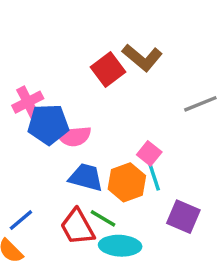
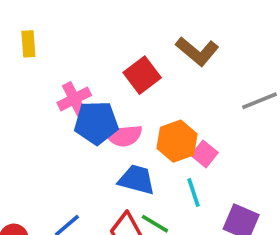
red square: (108, 70) -> (142, 75), moved
cyan line: (154, 177) -> (193, 192), moved
orange hexagon: (127, 182) -> (177, 141), moved

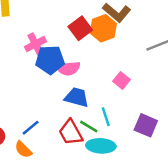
orange hexagon: (177, 141) -> (103, 28), moved
cyan line: (193, 192) -> (106, 117), moved

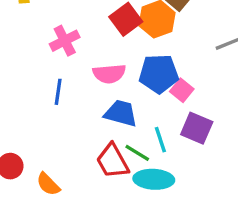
blue pentagon: (50, 60) -> (159, 74), moved
purple square: (146, 125) -> (197, 128), moved
blue line: (31, 128) -> (58, 92), moved, turned -42

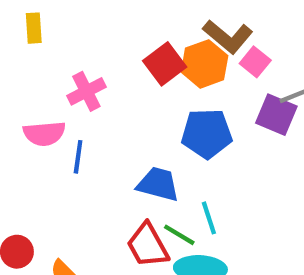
pink semicircle: (109, 74) -> (44, 134), moved
pink square: (182, 90) -> (255, 62), moved
purple square: (197, 128) -> (276, 115), moved

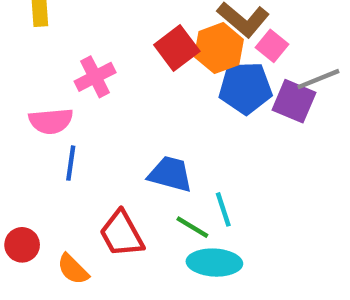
blue pentagon: (207, 134) -> (245, 88), moved
blue line: (78, 157) -> (71, 163), moved
red trapezoid: (148, 245) -> (122, 234), moved

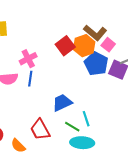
blue pentagon: (245, 88) -> (96, 64), turned 30
blue line: (71, 163) -> (30, 79), moved
blue trapezoid: (170, 174) -> (62, 103), turned -40

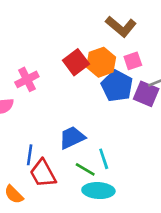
brown L-shape: (95, 33) -> (121, 26), moved
pink square: (108, 45) -> (133, 61), turned 32
blue line: (30, 79) -> (30, 155), moved

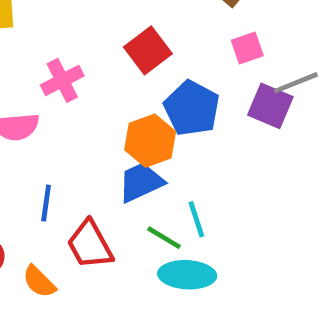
orange hexagon: (101, 62) -> (150, 141), moved
blue pentagon: (117, 86) -> (192, 108), moved
blue line: (30, 155) -> (46, 203), moved

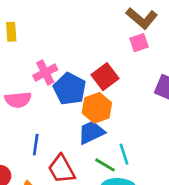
pink square: (247, 48) -> (139, 43), moved
red square: (148, 50) -> (105, 77), moved
blue pentagon: (192, 108) -> (70, 89), moved

